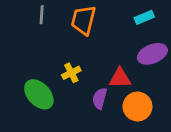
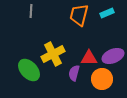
orange trapezoid: (83, 20) -> (79, 15), moved
purple ellipse: (152, 54) -> (113, 56), moved
yellow cross: (71, 73) -> (53, 54), size x1.6

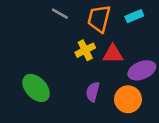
gray line: (31, 11) -> (60, 14), moved, turned -64
yellow cross: (53, 54) -> (85, 50), moved, size x0.7
red triangle: (89, 58) -> (113, 54), moved

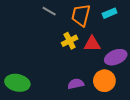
green ellipse: (36, 88) -> (17, 83), moved, turned -35
purple semicircle: (93, 92) -> (76, 84), moved, turned 63

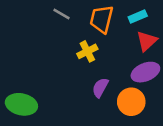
red triangle: (92, 44) -> (147, 41), moved, turned -42
purple semicircle: (76, 84) -> (100, 88), moved, turned -49

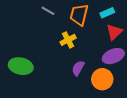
green ellipse: (21, 104) -> (21, 66), moved

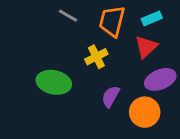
red triangle: (114, 32) -> (146, 47), moved
green ellipse: (21, 66) -> (54, 82), moved

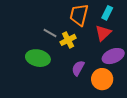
gray line: (68, 16) -> (50, 33), moved
cyan rectangle: (152, 18) -> (107, 13), turned -40

